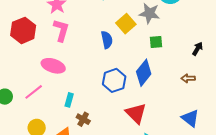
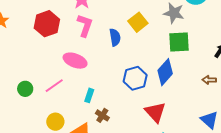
yellow square: (126, 24) -> (138, 22), moved
blue semicircle: (107, 40) -> (115, 37), moved
green square: (156, 42) -> (179, 42), size x1.6

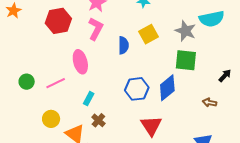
pink ellipse: (75, 61) -> (80, 62), turned 45

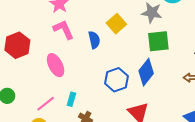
red hexagon: (58, 21) -> (17, 45), moved
pink L-shape: (96, 29) -> (64, 30), turned -40
pink line: (56, 83) -> (46, 104), moved

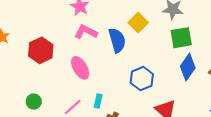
pink L-shape: (64, 30) -> (86, 32), turned -35
blue semicircle: (94, 40) -> (117, 40), size x1.4
blue diamond: (146, 72) -> (188, 67), moved

